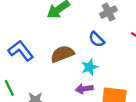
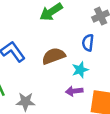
blue semicircle: (97, 39) -> (88, 43), turned 49

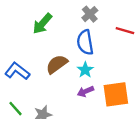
blue semicircle: (88, 43) -> (85, 42), size x1.5

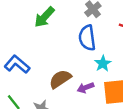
brown semicircle: (57, 64) -> (60, 79), moved
cyan star: (85, 70) -> (103, 63), moved

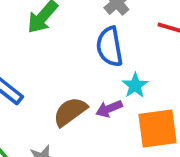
purple arrow: (86, 88) -> (109, 109), moved

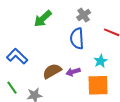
cyan star: (135, 85) -> (101, 61), moved

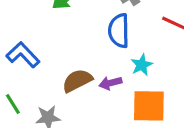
cyan star: (101, 61) -> (142, 65), moved

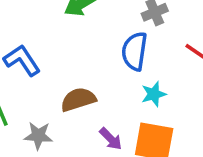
purple arrow: (110, 83) -> (111, 139), moved, turned -130

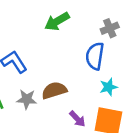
gray star: (38, 136) -> (27, 99), moved

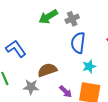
gray cross: (110, 28) -> (72, 19), moved
gray star: (27, 99) -> (31, 87), moved

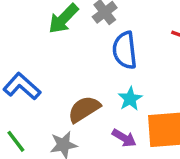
cyan star: (89, 66) -> (130, 99), moved

